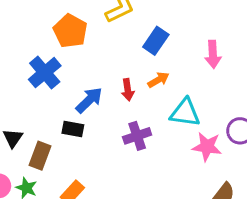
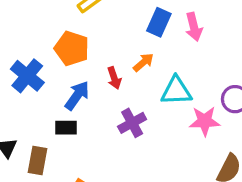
orange pentagon: (70, 31) -> (72, 48), moved
blue rectangle: (156, 41) -> (159, 22), moved

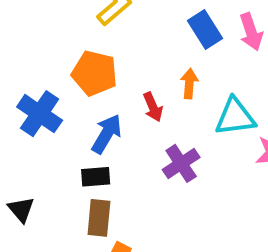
blue rectangle: (159, 22) -> (205, 30), turned -52
orange arrow: (143, 62) -> (189, 84), turned -40
brown rectangle: (38, 161) -> (99, 218), moved

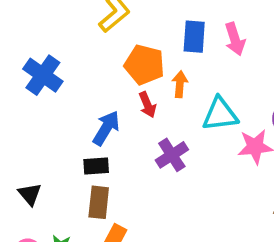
blue rectangle: (205, 30) -> (194, 37), turned 36
orange pentagon: (94, 73) -> (144, 65), moved
blue cross: (40, 114) -> (43, 75), moved

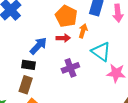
red arrow: (147, 105) -> (63, 38), turned -80
cyan triangle: (220, 114) -> (101, 52), turned 30

